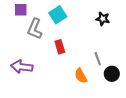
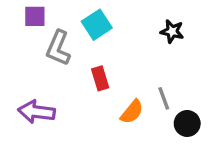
orange semicircle: (81, 76) -> (132, 112), moved, turned -112

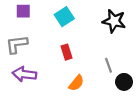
black star: (172, 31) -> (114, 21), size x1.5
gray L-shape: (58, 48) -> (17, 44), moved, turned 60
orange semicircle: (132, 112) -> (76, 83), moved

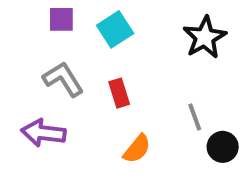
purple square: (23, 11) -> (61, 19), moved
black star: (114, 21) -> (205, 37), turned 30
gray L-shape: (17, 44) -> (63, 79), moved, turned 65

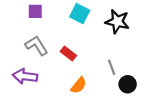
cyan square: (115, 29) -> (80, 14), moved, turned -30
black star: (205, 37) -> (117, 22), turned -30
red rectangle: (119, 93) -> (68, 53), turned -35

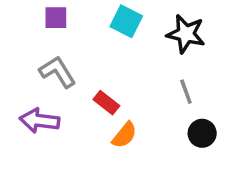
red rectangle: (68, 53) -> (106, 103), moved
gray line: (112, 67) -> (186, 92), moved

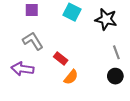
gray line: (186, 92) -> (116, 52), moved

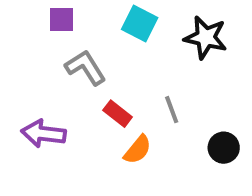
gray L-shape: (33, 41) -> (86, 68), moved
gray line: (116, 52) -> (172, 110), moved

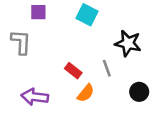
black star: (206, 37) -> (128, 43), moved
gray L-shape: (86, 68) -> (21, 42), moved, turned 35
purple arrow: (43, 134) -> (35, 97), moved

